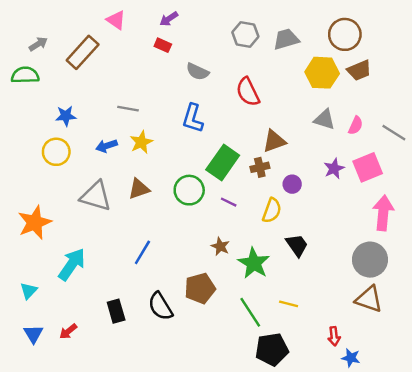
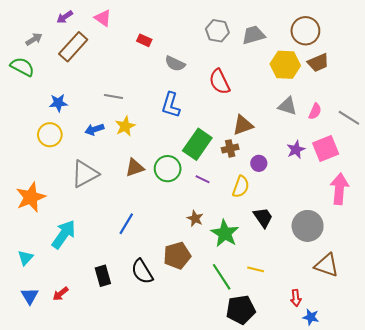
purple arrow: (169, 19) -> (65, 17), moved
green semicircle: (25, 75) -> (22, 67), turned 30
brown triangle: (139, 189) -> (135, 168), moved
gray triangle: (96, 196) -> (85, 174), turned -44
gray circle: (370, 260) -> (308, 226), moved

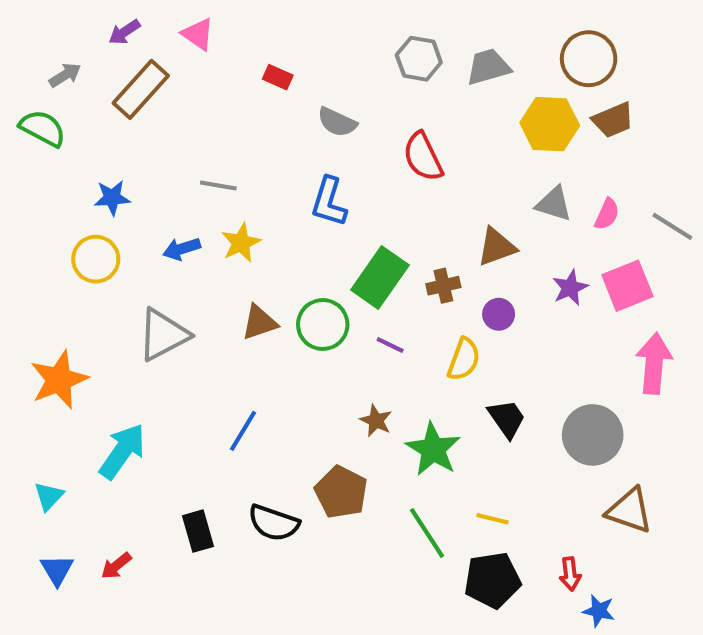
brown triangle: (243, 125) -> (497, 247), moved
brown pentagon: (177, 256) -> (341, 492), turned -30
black semicircle: (142, 272) -> (274, 523), turned -40
black pentagon: (241, 310) -> (492, 580), moved

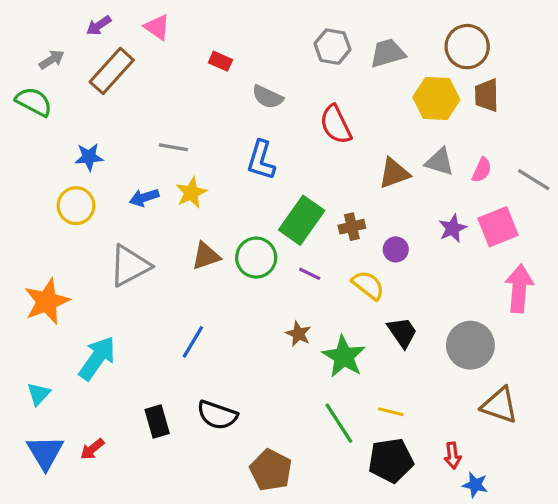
brown trapezoid: (613, 120) -> (487, 95), turned 112
brown triangle: (497, 247) -> (394, 173), moved
yellow semicircle: (464, 359) -> (368, 285), turned -72
brown pentagon: (341, 492) -> (271, 470), moved
blue triangle: (57, 570) -> (45, 452), size x1.4

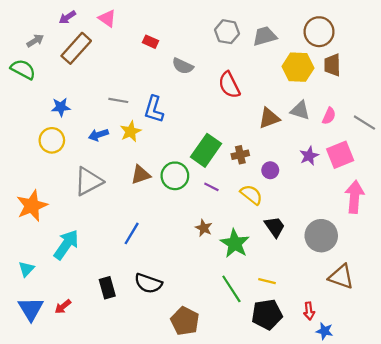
blue L-shape: (261, 160) -> (154, 109), moved

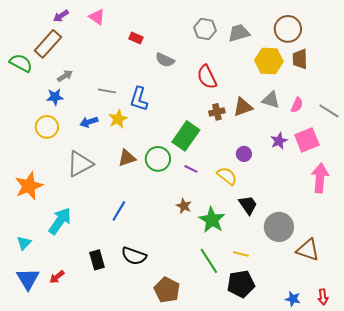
gray arrow: (35, 41) -> (65, 76), moved
brown rectangle: (76, 48) -> (48, 44), moved
brown cross: (240, 155) -> (217, 112), moved
gray circle: (321, 236) -> (279, 227), moved
red arrow: (309, 311) -> (323, 297), moved

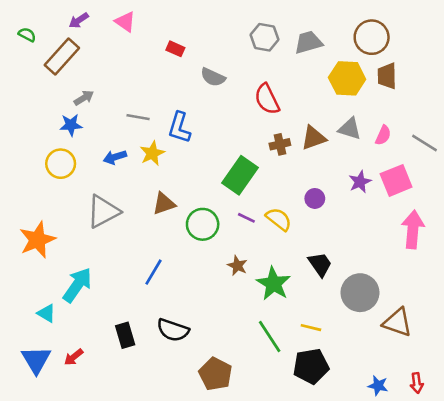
green semicircle: (21, 63) -> (27, 35), moved, size x0.6
green circle: (158, 159) -> (203, 224), moved
yellow semicircle: (227, 176) -> (279, 219), moved
cyan triangle: (24, 243) -> (46, 313), moved, turned -42

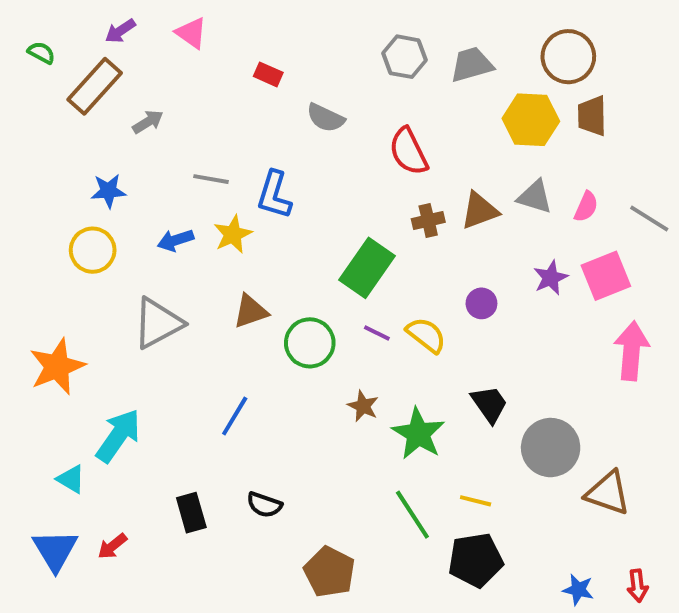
gray arrow: (84, 98) -> (148, 122), moved
black semicircle: (173, 330) -> (264, 505), size x0.7

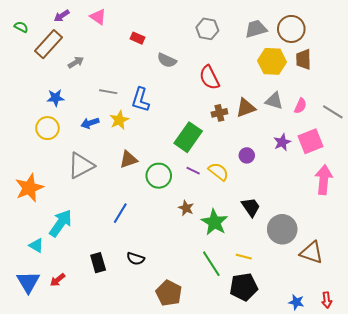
gray trapezoid: (472, 65) -> (256, 29), moved

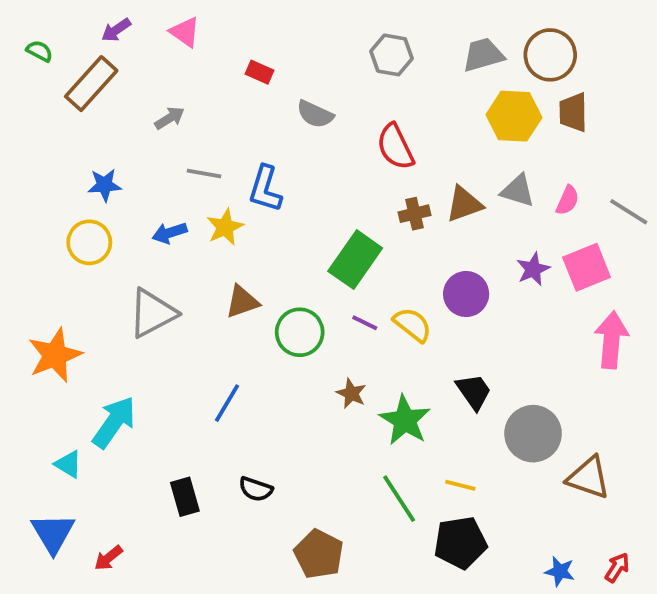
gray arrow: (76, 62) -> (170, 118), moved
purple circle: (247, 155) -> (466, 294), size x1.5
red arrow: (58, 280) -> (108, 558), moved
red arrow: (327, 300) -> (617, 568), turned -140

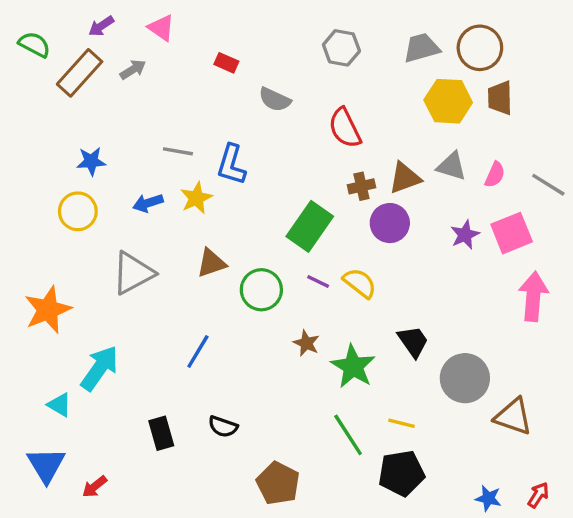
green semicircle: (40, 51) -> (34, 45), size x1.4
gray arrow: (170, 118) -> (133, 70), moved
purple circle: (466, 294) -> (390, 223), moved

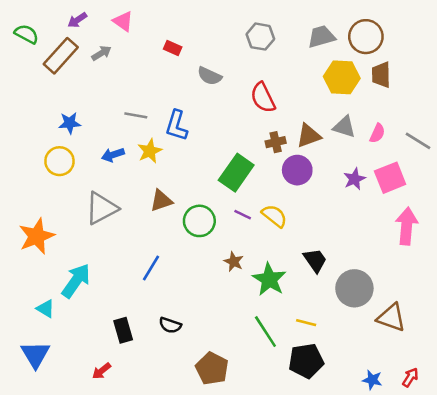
red arrow: (95, 487) -> (101, 371), moved

